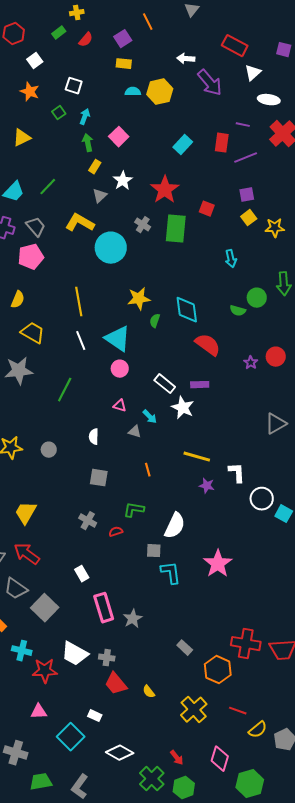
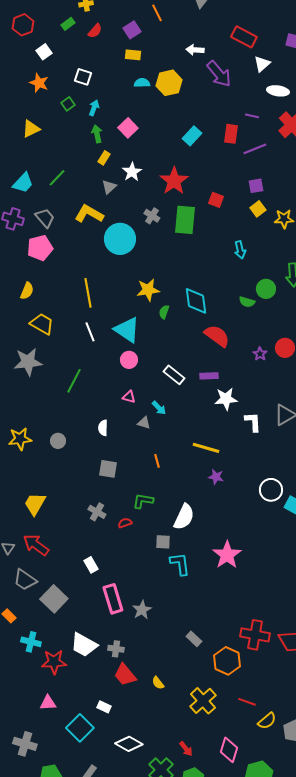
white star: (183, 408) -> (226, 399), moved, turned -30
white L-shape: (237, 473) -> (253, 422), moved

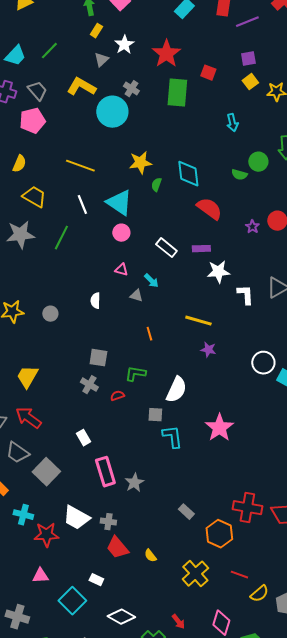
gray cross: (152, 216) -> (131, 89), moved
yellow line: (88, 293) -> (80, 166), turned -60
green line: (74, 381) -> (61, 238), moved
gray square: (108, 469) -> (98, 358), moved

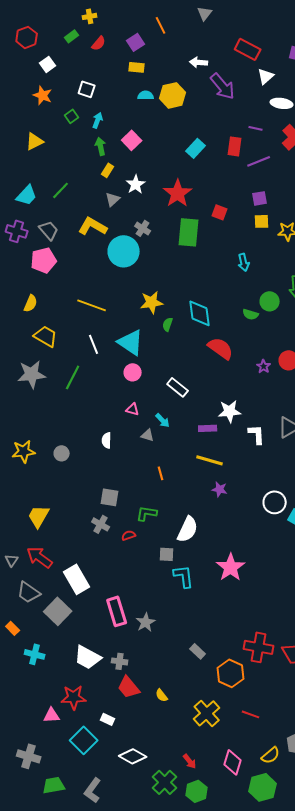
yellow square: (250, 82) -> (262, 221), turned 35
purple rectangle: (201, 249) -> (208, 428), moved
white rectangle: (83, 438) -> (77, 579), moved, size x1.8
red star: (46, 535) -> (74, 697), moved
yellow semicircle: (259, 594) -> (271, 755), moved

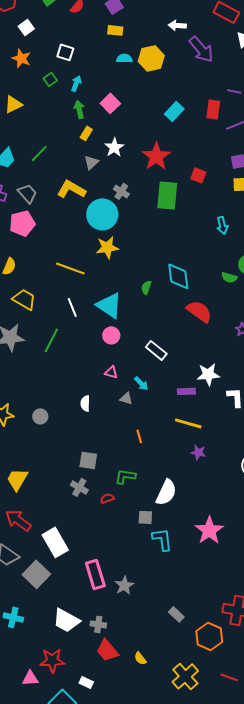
yellow star: (152, 302) -> (107, 247), moved

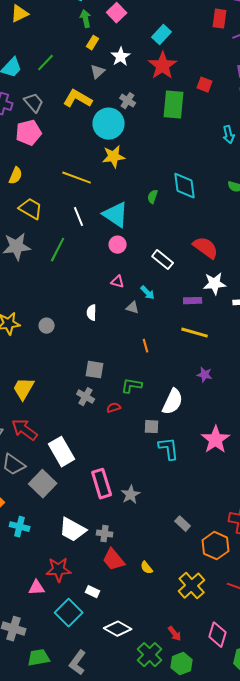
cyan rectangle: (174, 111) -> (162, 35), moved
red semicircle: (199, 311) -> (206, 248), moved
purple star: (198, 452) -> (205, 375), moved

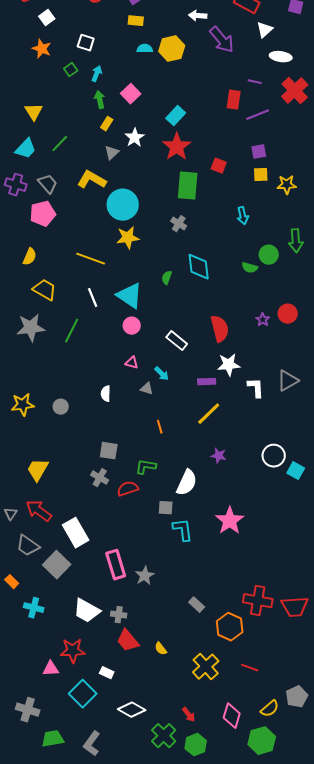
yellow triangle: (20, 14) -> (34, 112), moved, turned -36
gray cross: (128, 101) -> (179, 224), moved
red semicircle: (206, 248) -> (220, 329), turned 40
yellow line: (195, 333) -> (209, 414), turned -60
red semicircle: (114, 408) -> (128, 489), size x1.5

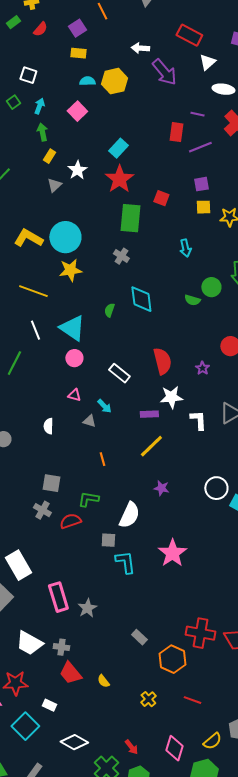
pink square: (131, 94) -> (77, 111), moved
yellow L-shape: (92, 180) -> (28, 238), moved
purple star: (263, 320) -> (202, 368), moved
yellow cross: (206, 667) -> (148, 699), size x0.6

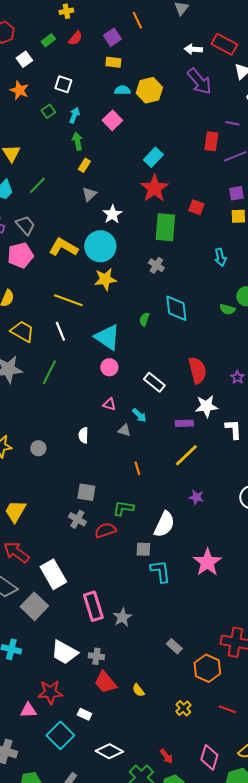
green rectangle: (13, 22) -> (48, 40), moved
white arrow: (140, 48) -> (193, 49), moved
white star: (77, 170) -> (112, 214), moved
white line: (35, 330) -> (60, 331), moved

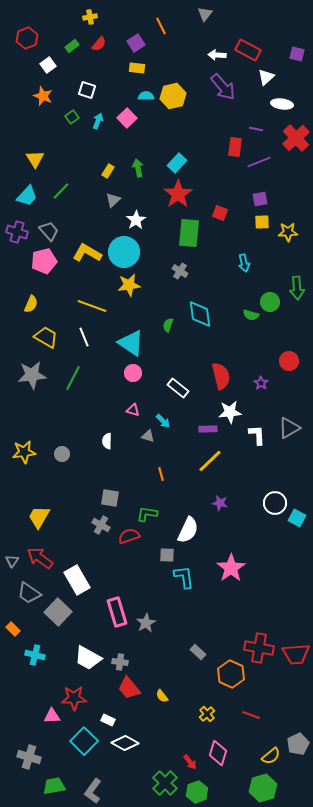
pink square: (112, 120) -> (127, 118), moved
green arrow: (77, 141) -> (138, 168), moved
white diamond: (109, 751) -> (125, 743), moved
pink diamond: (209, 757) -> (218, 753), moved

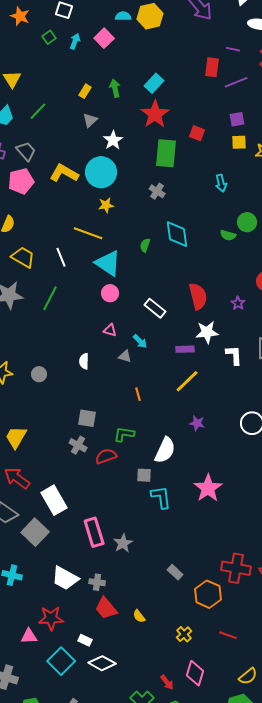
yellow star: (129, 285) -> (106, 205), size x0.7
yellow line: (92, 306) -> (88, 233), moved

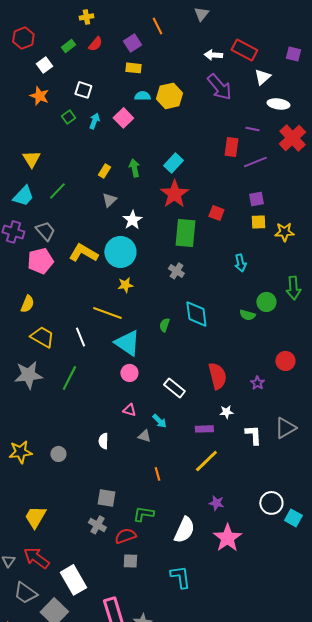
white star: (207, 332) -> (226, 412), size x0.6
gray square: (144, 475) -> (130, 561), moved
pink star: (208, 488) -> (227, 538), moved

